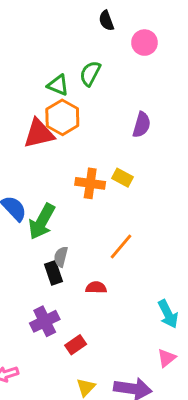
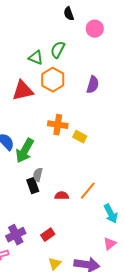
orange hexagon: (62, 117) -> (53, 80), moved
yellow rectangle: (122, 178) -> (80, 137), moved
orange line: (121, 246) -> (88, 191), moved
purple cross: (45, 321) -> (16, 235), moved

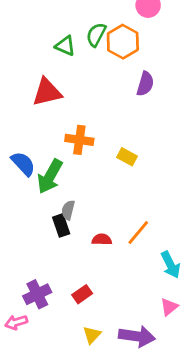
orange hexagon: (53, 80) -> (123, 42), moved
orange cross: (58, 125) -> (79, 140), moved

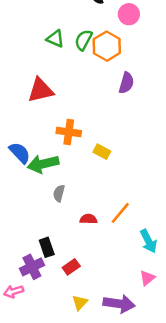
green triangle: (65, 46) -> (55, 39), moved
yellow rectangle: (127, 157) -> (102, 152), moved
green arrow: (50, 176) -> (43, 164), turned 48
black rectangle: (61, 225) -> (47, 247), moved

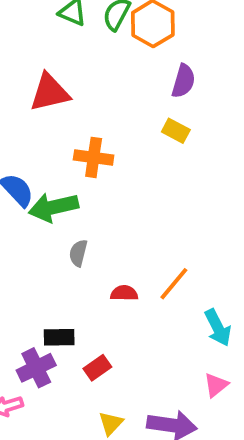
yellow rectangle: (102, 152) -> (176, 131), moved
black rectangle: (47, 247) -> (59, 337), turned -72

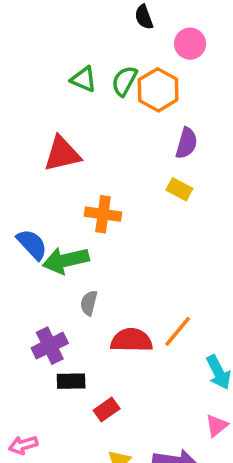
red semicircle: (124, 293) -> (131, 340), size x1.6
purple cross: (36, 368) -> (50, 346), moved

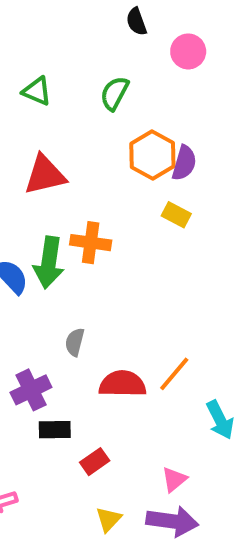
green triangle: (83, 79) -> (37, 91), moved
orange hexagon: (158, 90) -> (152, 155), moved
green arrow: (66, 260) -> (49, 262), moved, turned -69
pink triangle: (217, 426) -> (174, 479), moved

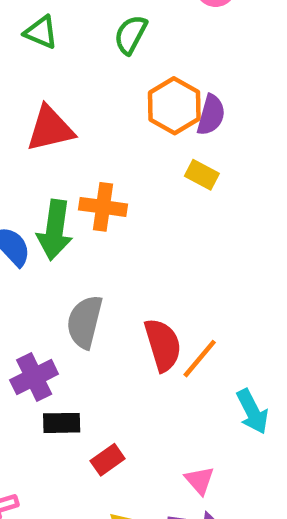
gray semicircle: (75, 342) -> (85, 322), size x1.6
red semicircle: (122, 384) -> (163, 345), moved, turned 72
pink triangle: (174, 479) -> (200, 480), turned -32

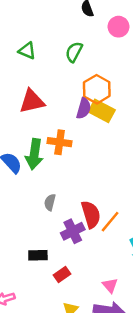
purple semicircle: (211, 115) -> (84, 108), moved
yellow rectangle: (202, 175) -> (102, 111), moved, size x1.5
gray semicircle: (85, 322) -> (50, 202), size x0.6
purple cross: (34, 377) -> (73, 231), moved

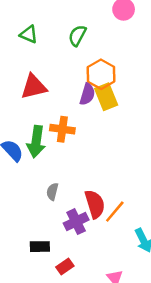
yellow rectangle: (102, 111) -> (106, 97), turned 40

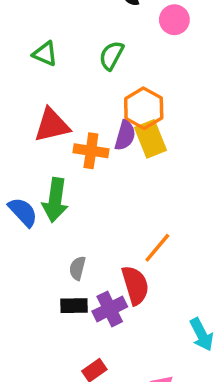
orange cross: (62, 129) -> (91, 151), moved
orange line: (115, 212) -> (157, 248), moved
black rectangle: (40, 247) -> (74, 306), moved

